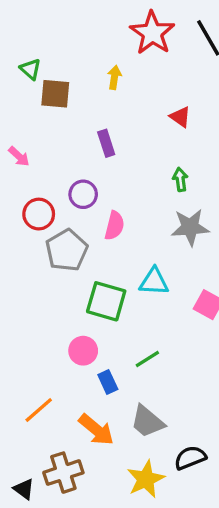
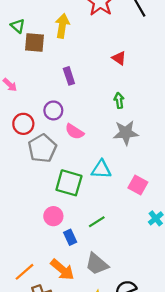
yellow arrow: (114, 77) -> (62, 26), moved, size x1.5
pink semicircle: (114, 226) -> (74, 132), turned 108
orange line: (39, 410) -> (24, 272), moved

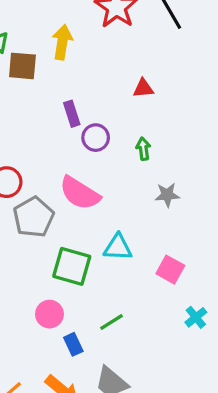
red triangle: (119, 58) -> (143, 88), turned -40
purple circle: (53, 110) -> (96, 138), moved
pink semicircle: (74, 132) -> (80, 193), size x1.5
gray star: (126, 133) -> (167, 195), moved, size x0.7

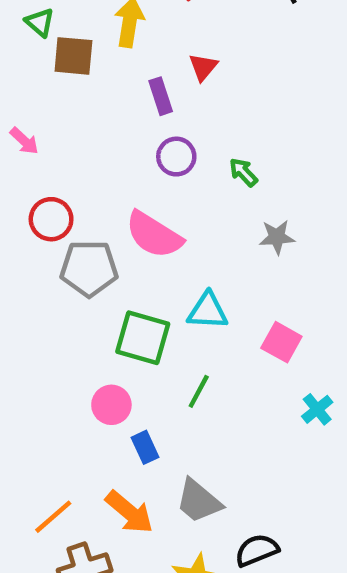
red triangle: (143, 88) -> (203, 67), moved, turned -45
purple rectangle: (72, 114) -> (161, 96), moved
green arrow: (143, 149) -> (243, 172), turned -35
gray pentagon: (34, 217) -> (89, 268), turned 30
green line: (112, 322) -> (199, 391), moved, turned -30

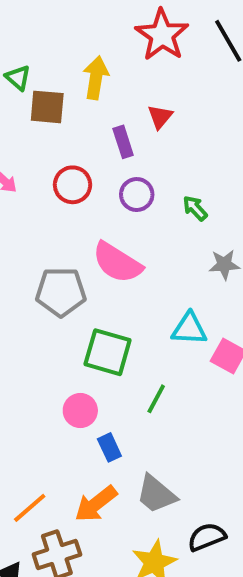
red circle: (51, 219) -> (73, 185), moved
cyan triangle: (208, 311) -> (189, 329), moved
orange arrow: (129, 512) -> (96, 504), turned 102

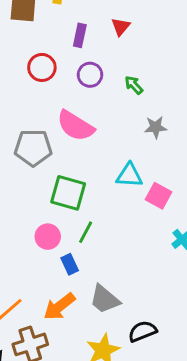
red triangle: (160, 117) -> (121, 27), moved
purple rectangle: (123, 142) -> (80, 35), turned 30
green line: (156, 399) -> (86, 232), moved

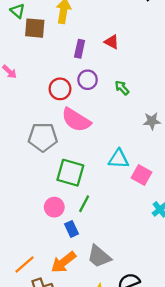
red triangle: (121, 27) -> (112, 42), turned -42
red circle: (42, 67) -> (60, 89), moved
gray star: (156, 127) -> (152, 121), moved

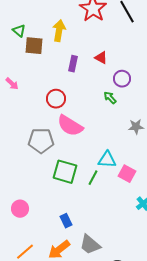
purple circle: (88, 80) -> (122, 79), moved
green line: (84, 204) -> (93, 178), moved
pink circle: (54, 207) -> (20, 209), moved

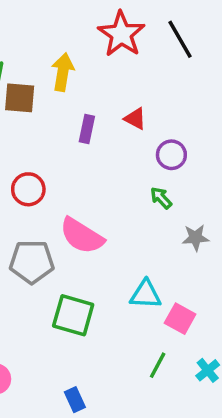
green arrow: (110, 98) -> (161, 198), moved
red circle: (56, 99) -> (28, 189), moved
green line: (93, 178) -> (158, 365), moved

